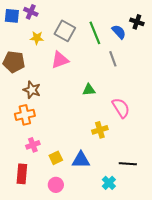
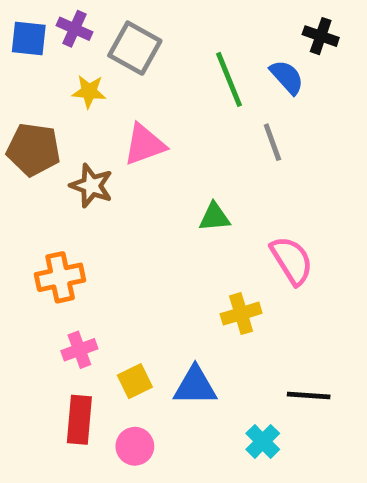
black cross: (137, 22) -> (321, 36), moved
gray square: (65, 31) -> (135, 48), moved
brown star: (32, 90) -> (91, 186), moved
red rectangle: (22, 174) -> (79, 420), moved

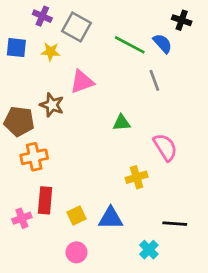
blue square: (29, 38) -> (16, 48), moved
green line: (229, 79) -> (130, 45), turned -40
brown pentagon: (34, 149) -> (19, 121), moved
pink cross: (79, 350) -> (22, 218), moved
red rectangle: (79, 420) -> (45, 200), moved

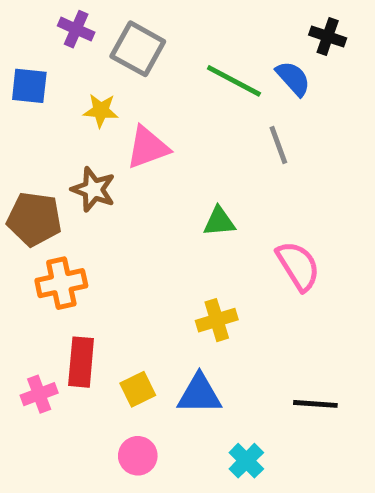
yellow star: (51, 52) -> (101, 110), moved
yellow cross: (137, 177) -> (217, 320), moved
cyan cross: (149, 250) -> (246, 461), moved

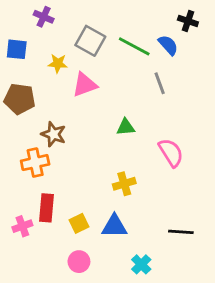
gray square: (138, 49) -> (90, 41), moved
brown star: (93, 189) -> (53, 134), moved
brown pentagon: (34, 219) -> (20, 99), moved

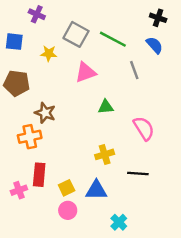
blue semicircle: (168, 45) -> (154, 45), moved
pink triangle: (85, 85) -> (86, 72), moved
black line: (181, 232) -> (138, 174), moved
pink circle: (79, 262) -> (68, 210), moved

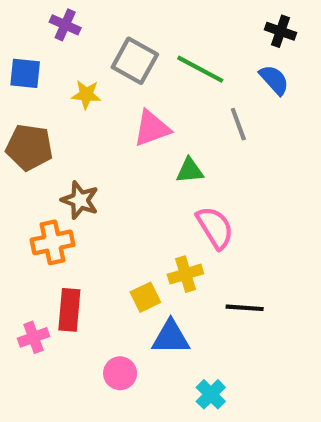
green triangle: (106, 107) -> (190, 171), moved
pink semicircle: (144, 128) -> (215, 228), moved
yellow square: (67, 188) -> (145, 297), moved

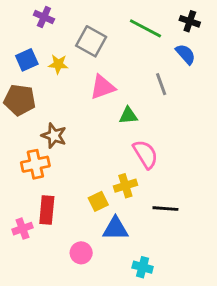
green line: (200, 69) -> (145, 28), moved
blue square: (25, 73) -> (27, 60), moved, turned -30
cyan cross: (211, 394) -> (143, 267), turned -30

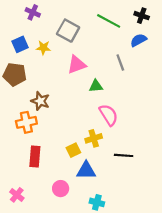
blue semicircle: (185, 54) -> (138, 40), turned -77
pink cross: (23, 229) -> (17, 195), moved, turned -32
cyan cross: (143, 267) -> (97, 202), moved

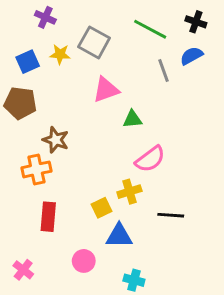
yellow star: (43, 48) -> (60, 54), moved
gray line: (120, 63) -> (163, 71), moved
pink semicircle: (109, 115) -> (150, 159), turned 85

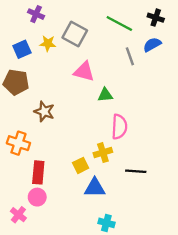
pink triangle: (106, 90) -> (84, 72), turned 35
pink semicircle: (150, 159) -> (119, 127), turned -50
orange cross: (36, 169) -> (18, 143), moved, turned 30
pink circle: (84, 261) -> (37, 197), moved

